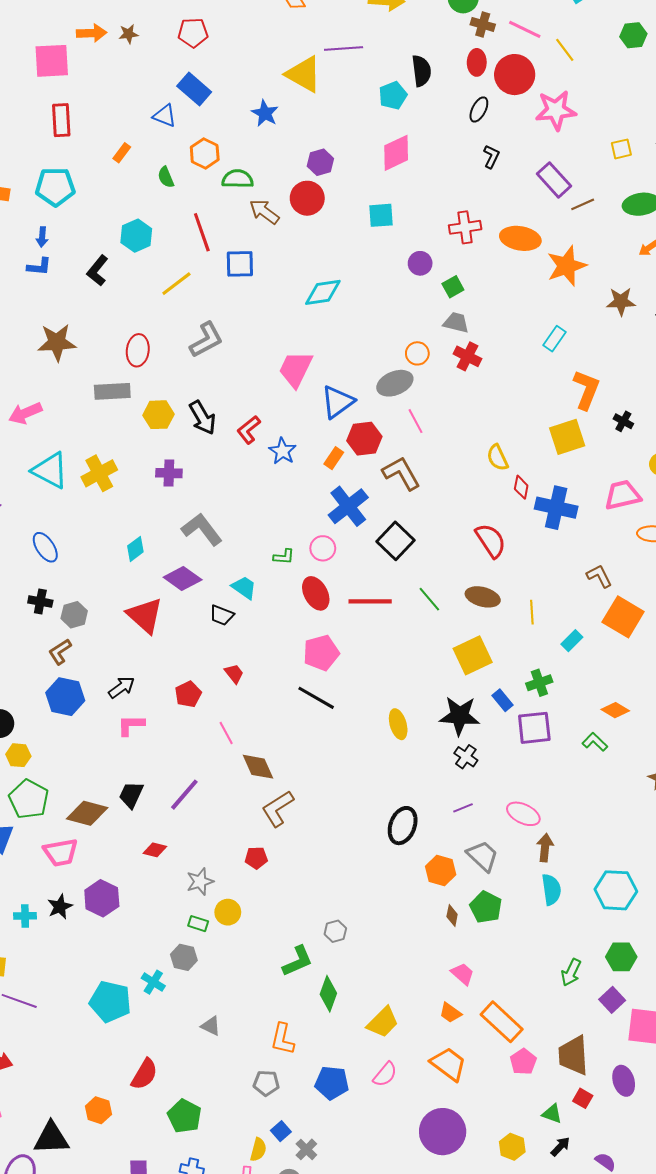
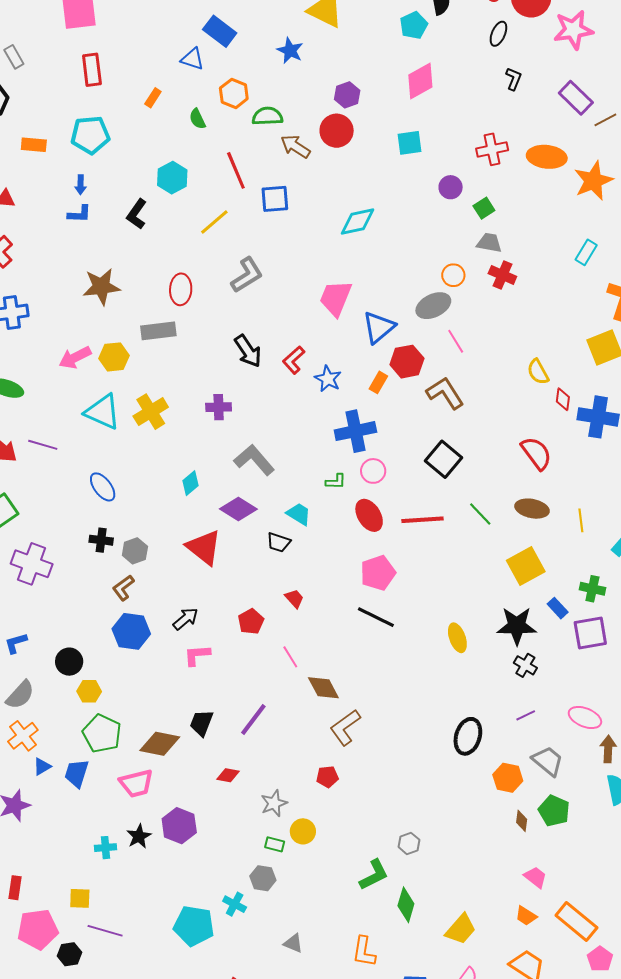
yellow hexagon: (158, 415) -> (114, 357), moved
blue cross: (348, 506) -> (355, 431), moved, turned 30
green cross: (539, 683) -> (592, 589), turned 35

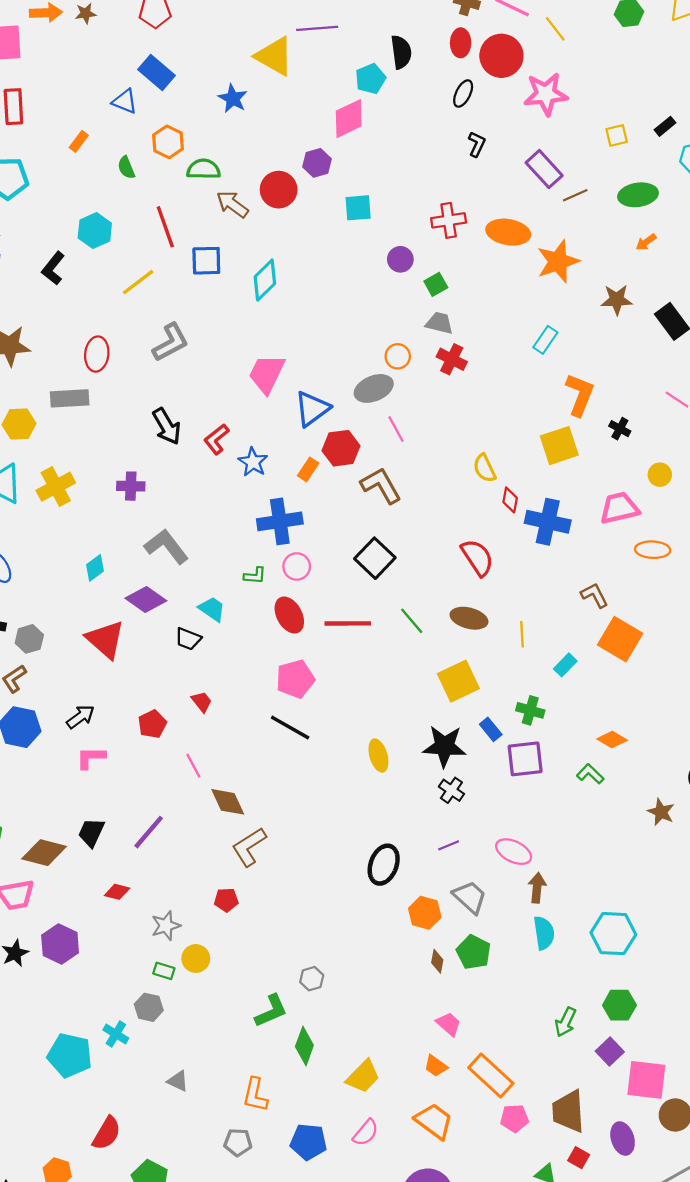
pink diamond: (420, 81) -> (349, 119), moved
purple hexagon: (347, 95) -> (317, 163), moved
cyan diamond: (358, 221) -> (265, 280), moved, turned -36
pink pentagon: (600, 959) -> (514, 1118), turned 30

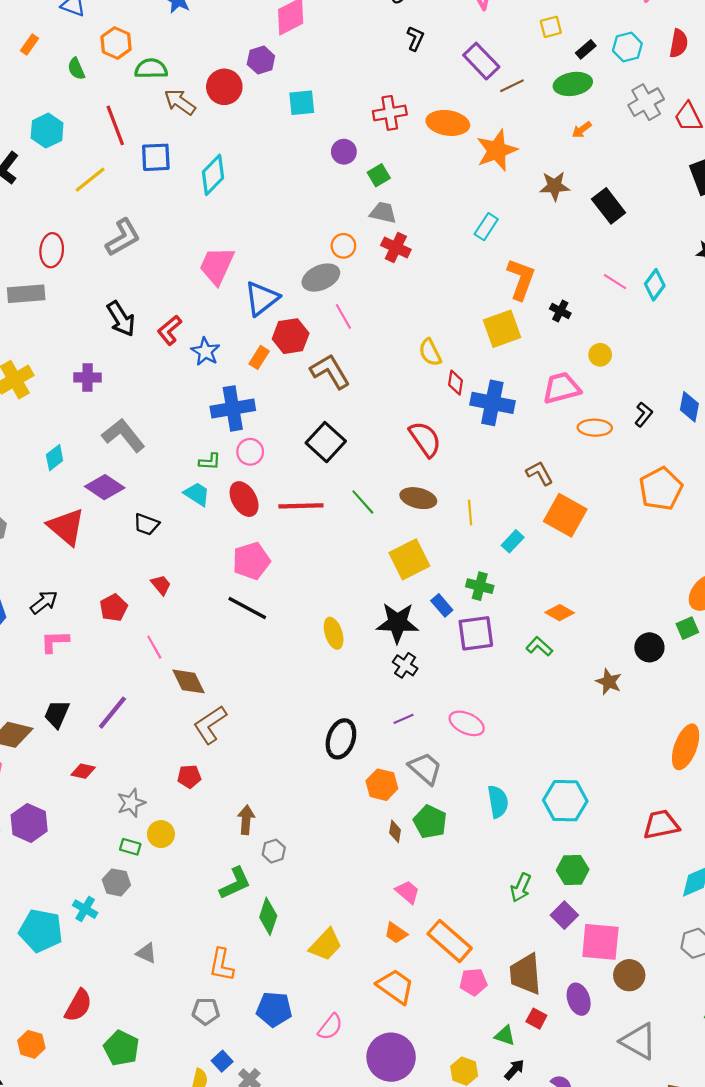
black rectangle: (665, 126) -> (586, 49), moved
cyan trapezoid: (212, 609) -> (197, 494), moved
brown arrow: (537, 888) -> (246, 820), moved
pink semicircle: (366, 1133) -> (330, 1027), moved

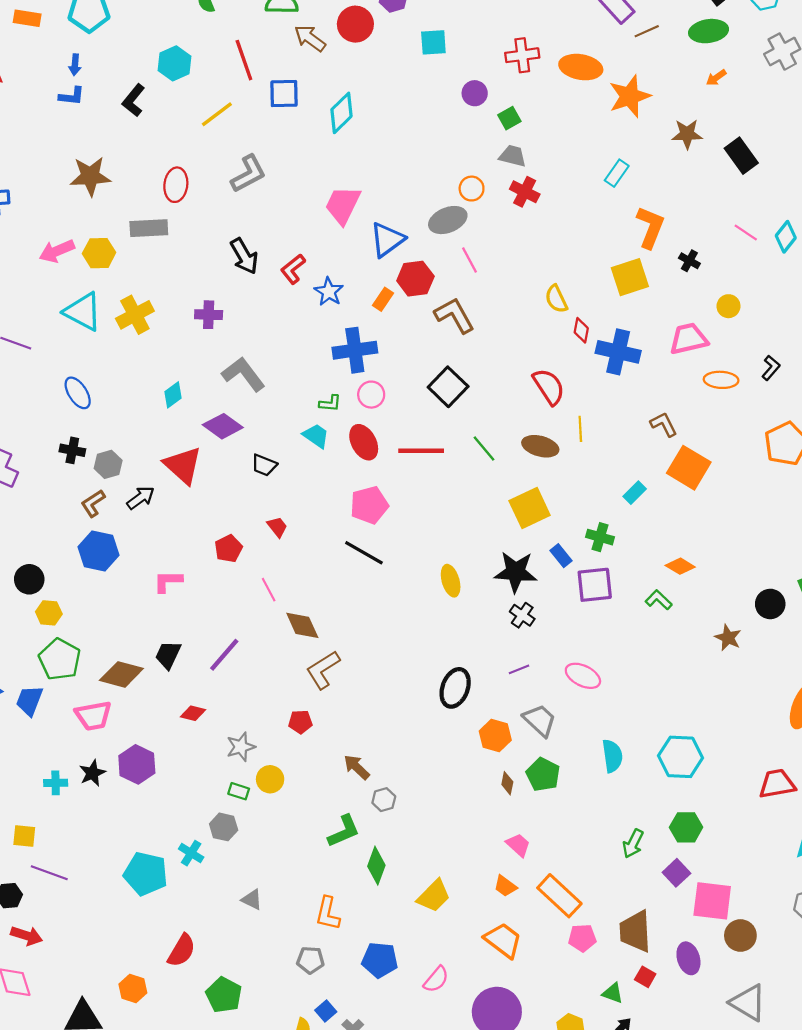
yellow line: (470, 513) -> (580, 429), moved
black arrow: (44, 602) -> (141, 498), moved
brown arrow: (246, 820) -> (357, 767), turned -52

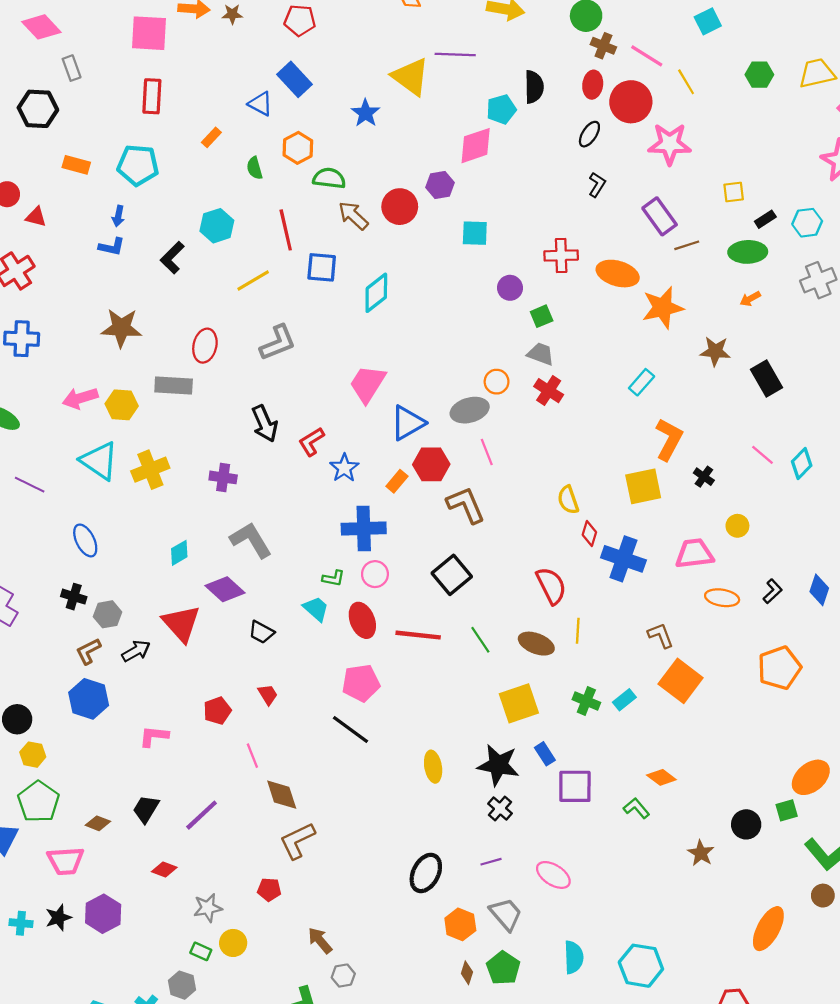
green cross: (600, 537) -> (586, 701), moved
brown diamond: (121, 674) -> (98, 823), size x0.6

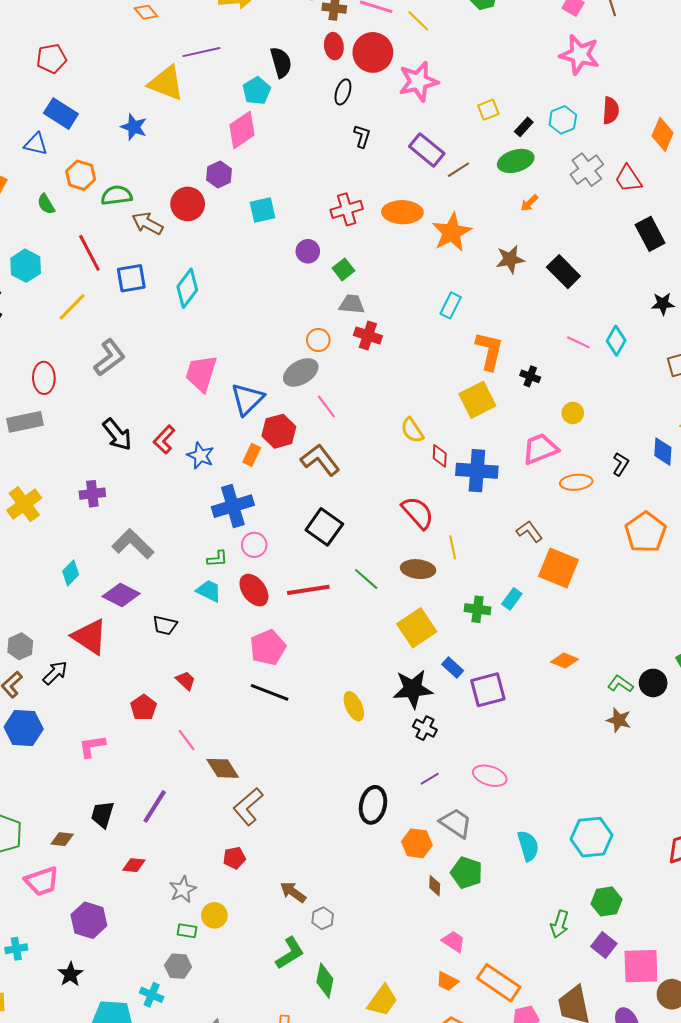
green L-shape: (636, 808) -> (620, 684), moved
black star: (58, 918) -> (70, 974), moved

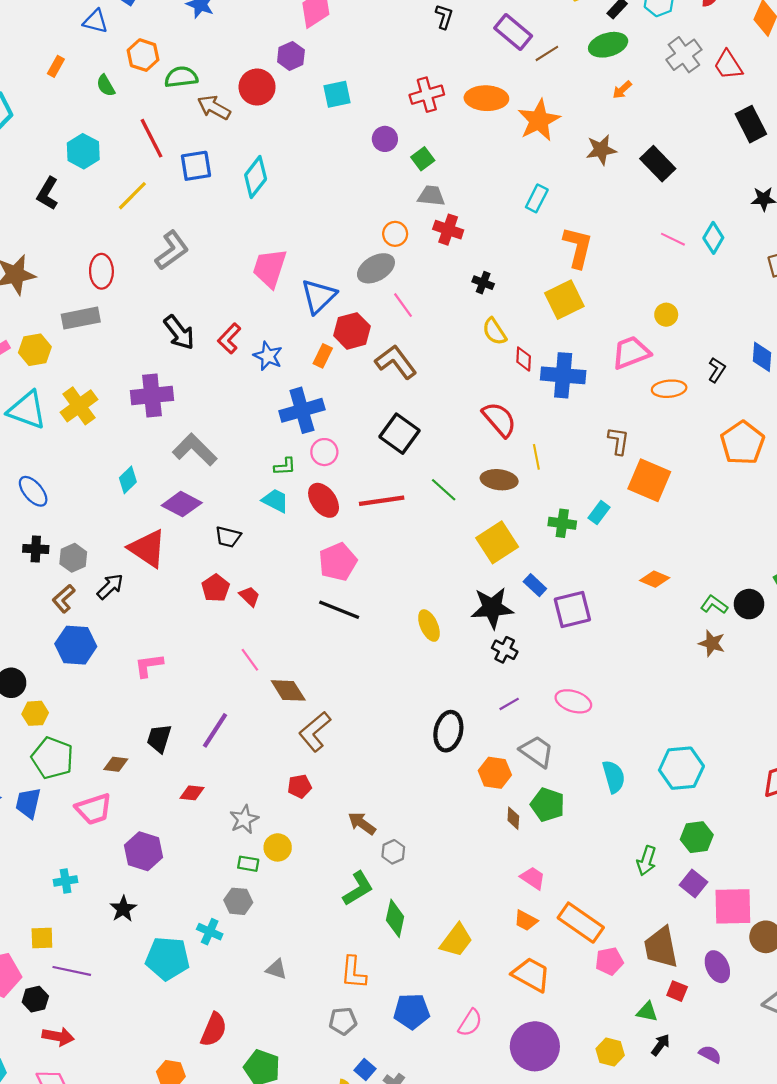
black cross: (530, 376) -> (483, 283), moved
purple cross: (92, 494) -> (152, 395), size x1.5
brown L-shape: (529, 532) -> (618, 441), turned 44
red pentagon: (144, 708) -> (216, 588), moved

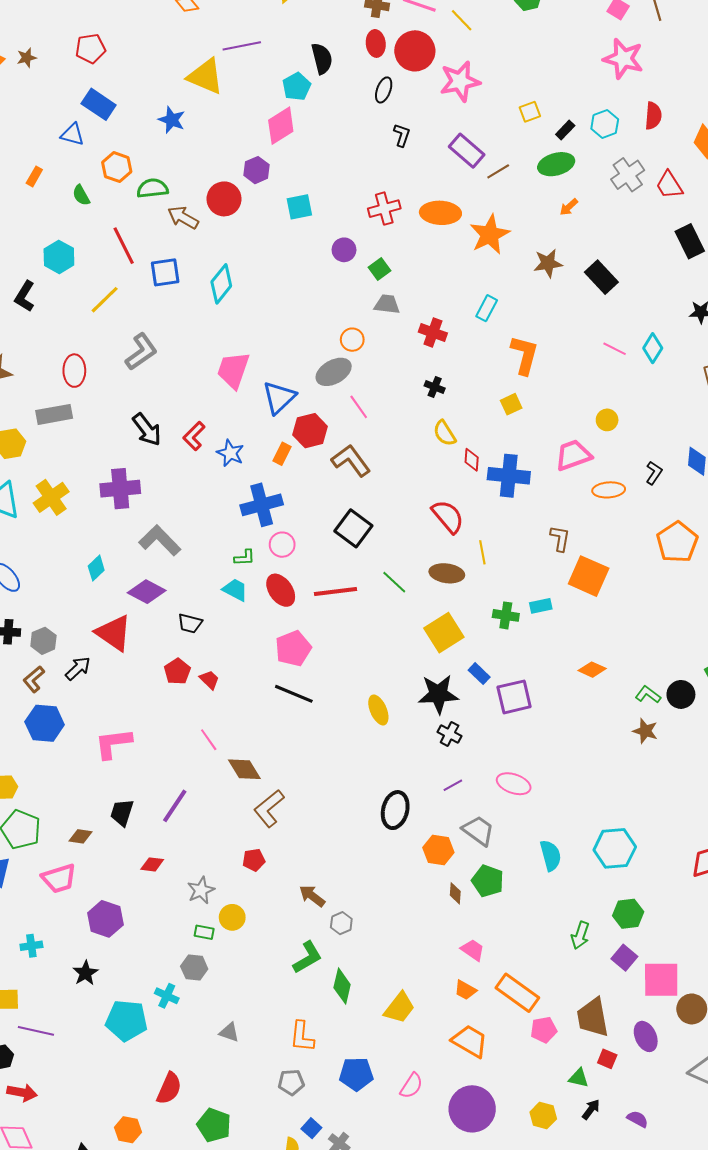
red cross: (448, 230) -> (433, 333), moved
yellow square: (564, 300) -> (511, 404), size x0.6
cyan rectangle: (599, 513) -> (541, 606), turned 40
pink L-shape: (149, 665) -> (113, 743), size x1.4

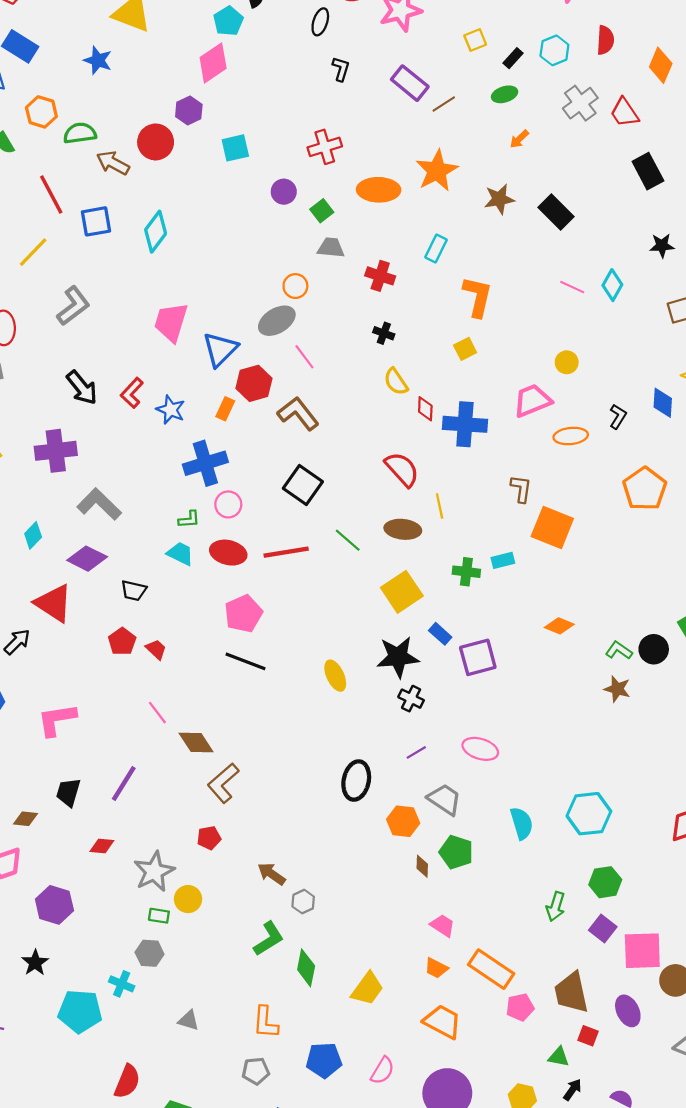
green ellipse: (556, 164) -> (505, 94), size x0.7
orange ellipse: (440, 213) -> (379, 190), moved
red ellipse: (281, 590) -> (228, 553), turned -40
gray star: (201, 890) -> (154, 872), size x1.4

